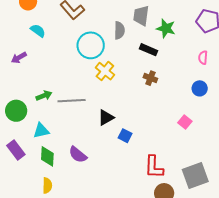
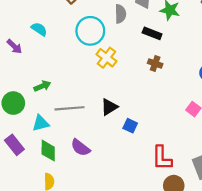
cyan semicircle: (38, 31) -> (39, 29), moved
purple arrow: (19, 58) -> (14, 47), turned -105
gray line: (72, 101) -> (70, 108), moved

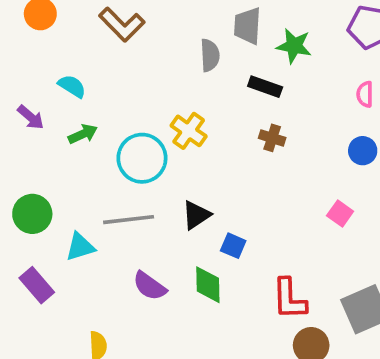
cyan circle: (90, 31) -> (142, 158), moved
green arrow: (42, 86) -> (83, 134), moved
green diamond: (48, 151) -> (208, 285), moved

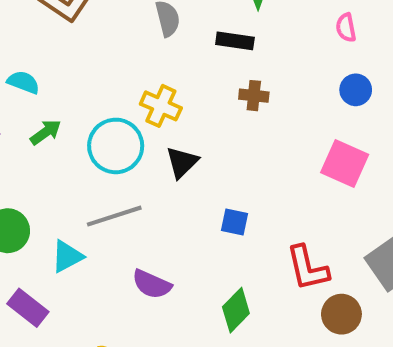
pink square: (340, 214) -> (345, 164), size x1.6
black triangle: (196, 215) -> (182, 162), moved
green diamond: (208, 285) -> (236, 310), moved, turned 57

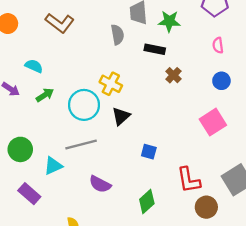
brown cross: (254, 96) -> (174, 75), moved, turned 35
pink square: (345, 164) -> (213, 122), turned 30

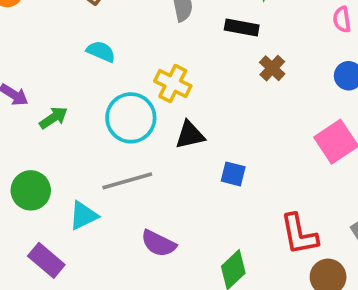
cyan semicircle: (34, 66) -> (101, 51), moved
green arrow: (45, 95) -> (54, 118), moved
black triangle: (121, 116) -> (190, 135), turned 30
blue square: (149, 152) -> (233, 174), moved

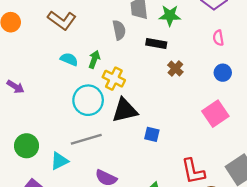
green arrow: (54, 118) -> (94, 59), moved, turned -36
black triangle: (190, 135) -> (125, 110), size x1.4

